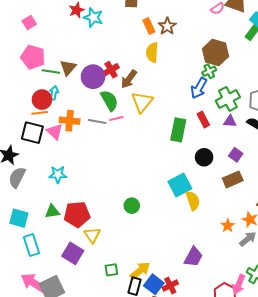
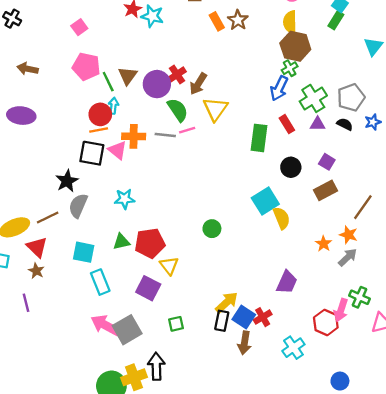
yellow semicircle: (152, 52) -> (290, 22), moved
green line: (51, 72) -> (108, 82), turned 60
green square: (111, 270) -> (176, 324), moved

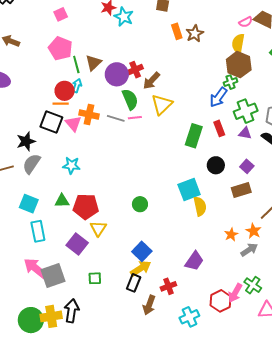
blue square: (244, 317) -> (142, 251), moved

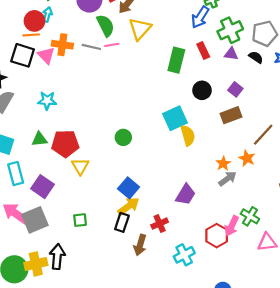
purple square: (77, 244) -> (43, 187), moved
gray arrow: (249, 250) -> (228, 179), moved

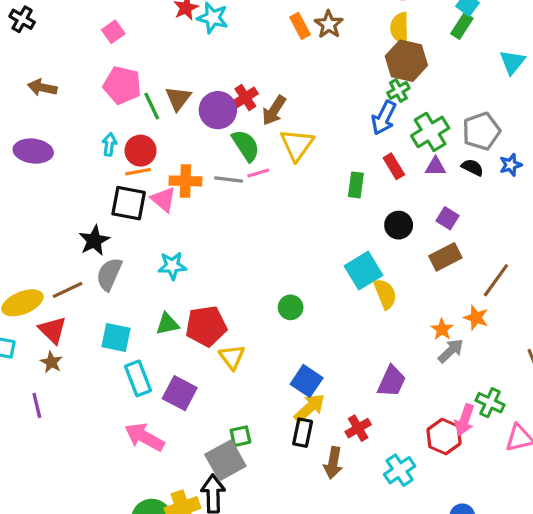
cyan arrow: (47, 15) -> (109, 144), moved
green rectangle: (176, 60) -> (356, 185), size x0.7
gray square: (35, 220) -> (225, 460), moved

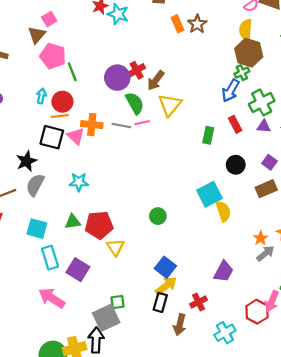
brown triangle: (178, 98) -> (37, 35), moved

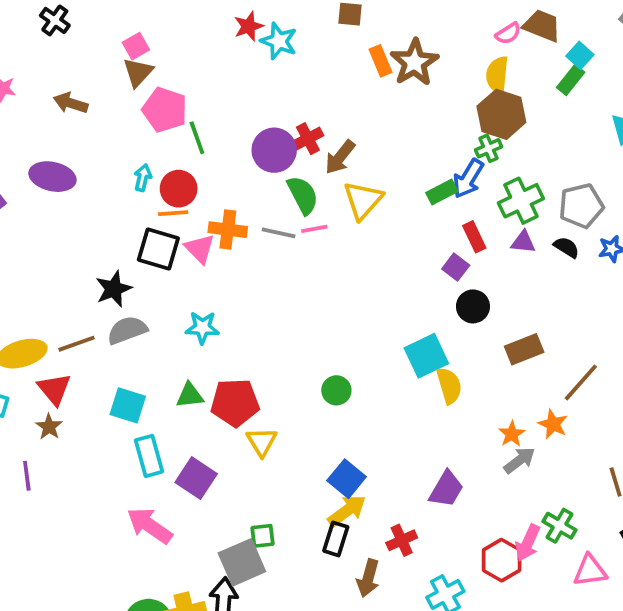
pink square: (49, 19) -> (136, 46), moved
brown star: (197, 24) -> (414, 62), size x1.4
green rectangle: (208, 135) -> (442, 192), moved, turned 49
purple square: (270, 162) -> (456, 267), moved
gray semicircle: (35, 185) -> (127, 330), turned 40

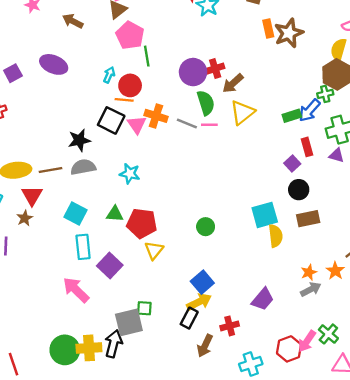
brown rectangle: (524, 349) -> (308, 219), moved

